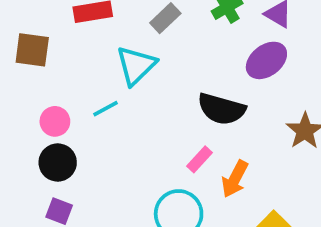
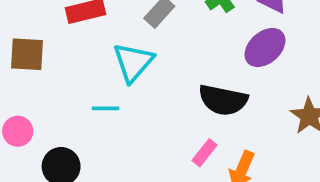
cyan line: (105, 109) -> (106, 108), turned 32
pink circle: (55, 121) -> (18, 131), moved

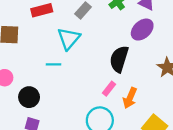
black semicircle: (223, 100) -> (119, 59), turned 96

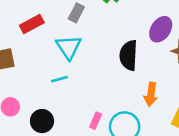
purple ellipse: (142, 30) -> (161, 29), moved
pink rectangle: (109, 89) -> (96, 121), moved

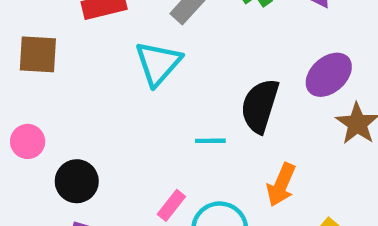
cyan line: (59, 79) -> (210, 141), moved

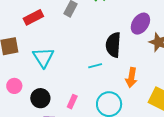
cyan triangle: (158, 63) -> (43, 57), moved
pink rectangle: (171, 205) -> (72, 102), moved

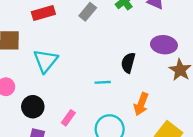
purple ellipse: (140, 24) -> (164, 45), turned 50
black semicircle: (113, 45) -> (128, 63), size x0.7

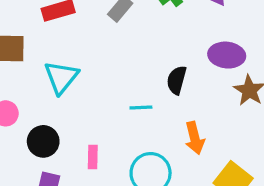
orange arrow: (141, 104) -> (195, 138), turned -35
pink rectangle: (68, 118) -> (93, 157), turned -35

